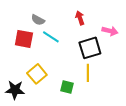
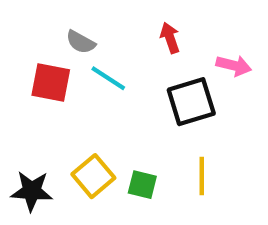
yellow line: (88, 73) -> (202, 176), moved
yellow square: (37, 74) -> (93, 176), moved

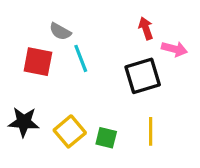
red arrow: (170, 38) -> (146, 28), moved
cyan line: (108, 78) -> (81, 58), turned 36
black star: (32, 191) -> (24, 122), moved

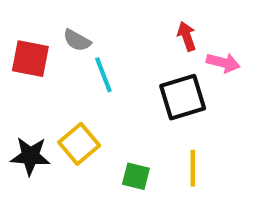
red square: (38, 62) -> (30, 59), moved
yellow square: (70, 131) -> (79, 144), moved

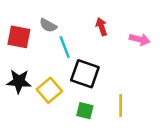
red arrow: (187, 36) -> (101, 27), moved
black square: (183, 97) -> (85, 74), moved, turned 36
black star: (30, 156) -> (19, 81), moved

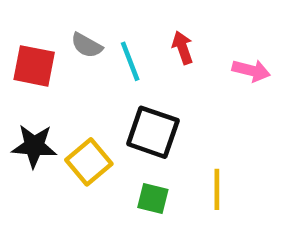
cyan line: (65, 47) -> (130, 61), moved

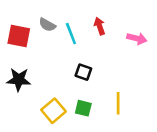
black square: (153, 132) -> (83, 72), size x0.6
yellow square: (89, 162) -> (53, 111), moved

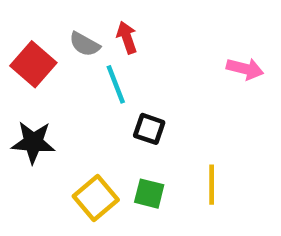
red arrow: (100, 26) -> (127, 38), moved
cyan line: (71, 34) -> (116, 84), moved
red square: (19, 36) -> (33, 64), turned 30

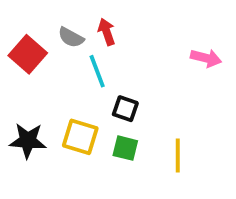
black star: (33, 142) -> (28, 141), moved
green square: (149, 194) -> (125, 148), moved
yellow square: (96, 198) -> (80, 137), moved, turned -33

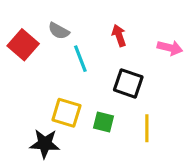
red arrow: (107, 32) -> (119, 35), moved
black square: (125, 109) -> (128, 83), moved, size x1.4
black star: (28, 141) -> (45, 144), moved

